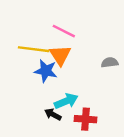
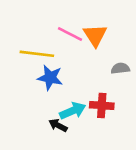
orange triangle: (60, 55) -> (95, 35), moved
red cross: (86, 119) -> (102, 105), moved

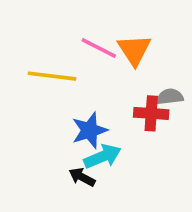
blue star: (50, 78) -> (89, 130), moved, turned -30
red cross: (102, 105) -> (151, 113), moved

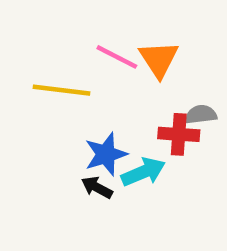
cyan arrow: (103, 156) -> (143, 172), moved
black arrow: (82, 177) -> (97, 187), moved

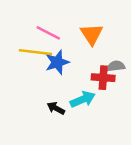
pink line: (117, 57) -> (48, 33), moved
blue star: (106, 154) -> (57, 62), moved

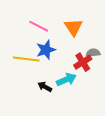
yellow line: (35, 52) -> (26, 59), moved
red cross: (103, 78) -> (83, 62), turned -36

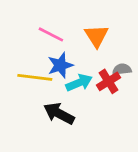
cyan arrow: (66, 80) -> (79, 83), moved
black arrow: (45, 87) -> (59, 114), size x1.6

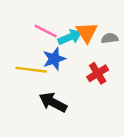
gray semicircle: (122, 69) -> (110, 38), moved
cyan arrow: (79, 83) -> (70, 37), moved

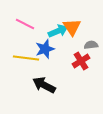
pink line: (46, 31) -> (25, 24), moved
gray semicircle: (110, 38) -> (91, 45), moved

